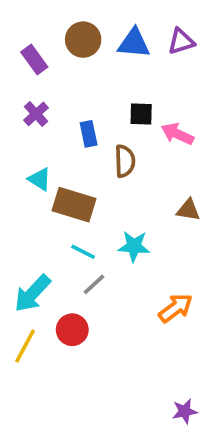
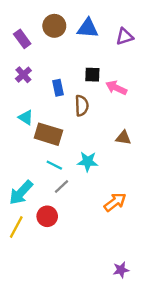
purple triangle: (181, 41) -> (125, 37), moved

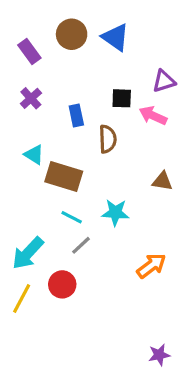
blue triangle: (88, 28) -> (115, 37), turned 30
purple triangle: (125, 37) -> (164, 81), moved

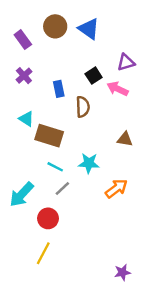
black square: (122, 98) -> (94, 76), turned -35
orange arrow: (151, 266) -> (116, 188), moved
yellow line: (22, 299) -> (43, 253), moved

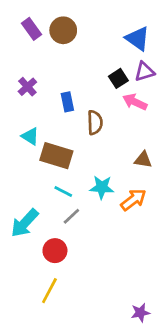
blue triangle: (89, 29) -> (138, 39), moved
purple rectangle: (23, 40) -> (32, 29), moved
black square: (94, 76) -> (118, 78), moved
orange arrow: (116, 188) -> (133, 200), moved

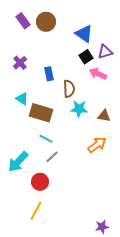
blue triangle: (138, 39) -> (84, 34), moved
cyan star: (102, 187) -> (79, 109), moved

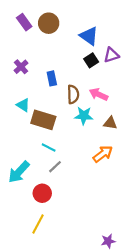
pink arrow: (98, 74) -> (99, 94), moved

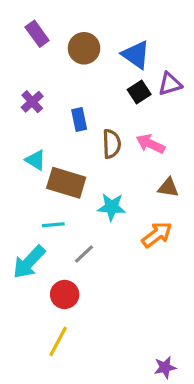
brown circle: (49, 23) -> (84, 48), moved
cyan star: (84, 116) -> (112, 207), moved
cyan line: (49, 148) -> (53, 225), moved, turned -32

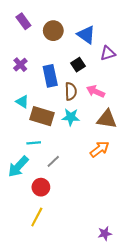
black square: (139, 92) -> (78, 65), moved
blue rectangle: (79, 120) -> (50, 76), size x1.5
brown triangle: (168, 188) -> (107, 119), size x1.5
cyan star: (112, 207) -> (71, 117), moved

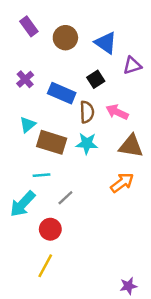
blue rectangle: (50, 76) -> (62, 93), turned -55
cyan triangle: (22, 102) -> (28, 125), turned 48

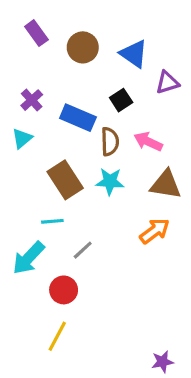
cyan triangle: (28, 125) -> (22, 138), moved
brown rectangle: (52, 142) -> (65, 180), turned 40

